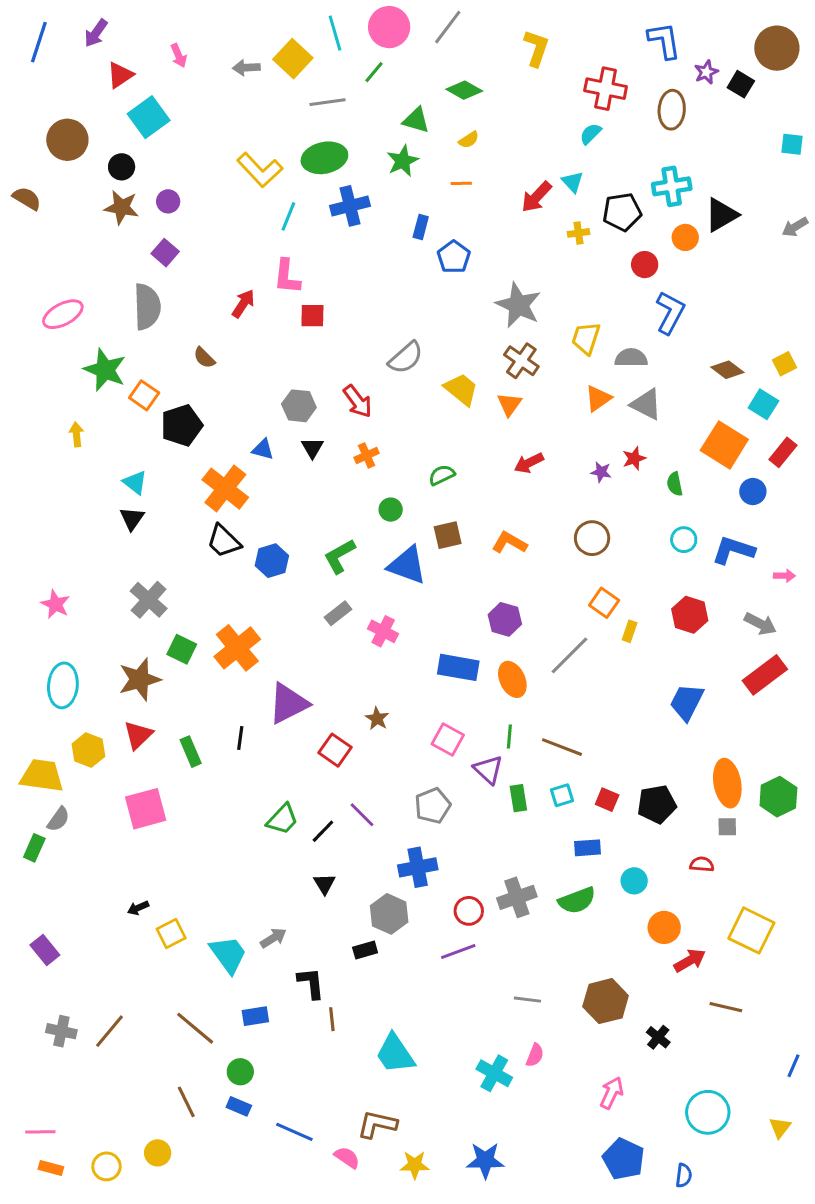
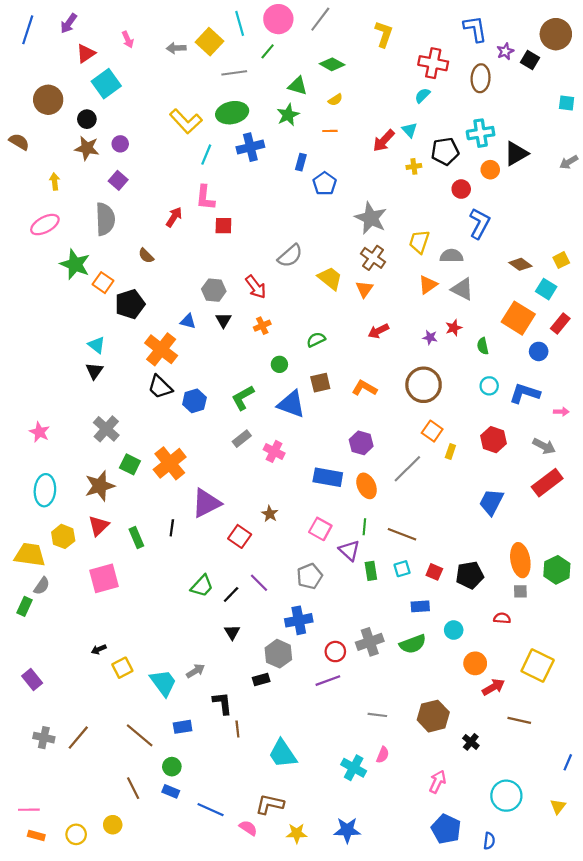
yellow arrow: (76, 434) -> (55, 181), moved
brown circle: (592, 538) -> (424, 385), size x1.4

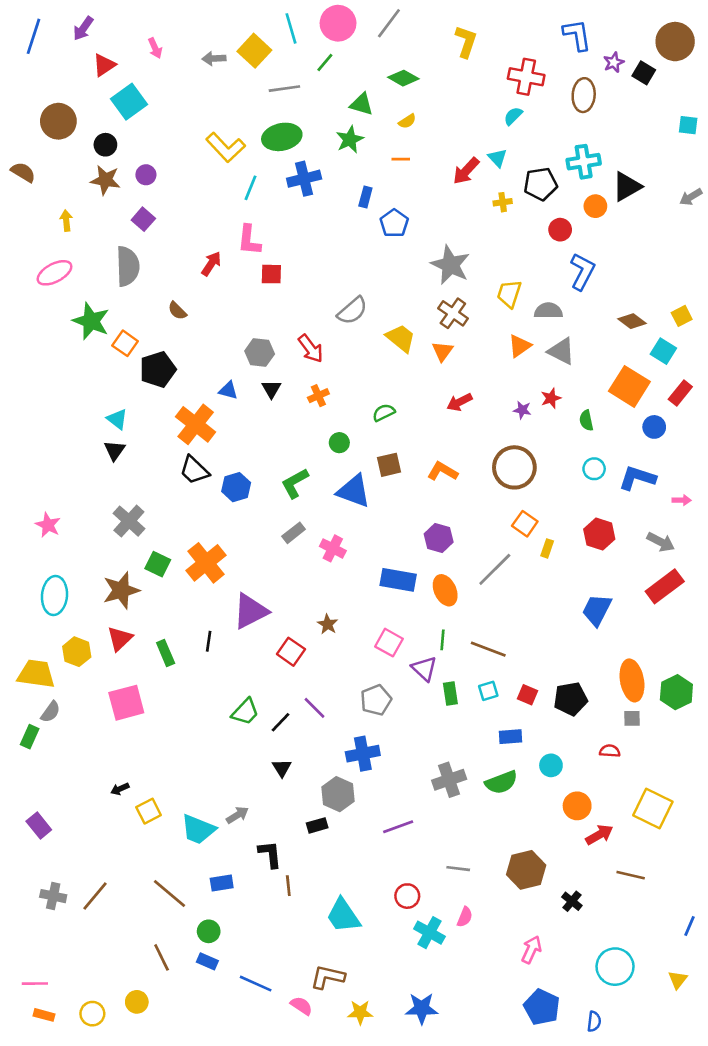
red circle: (335, 652) -> (407, 896), moved
cyan trapezoid: (163, 683) -> (198, 829), turned 148

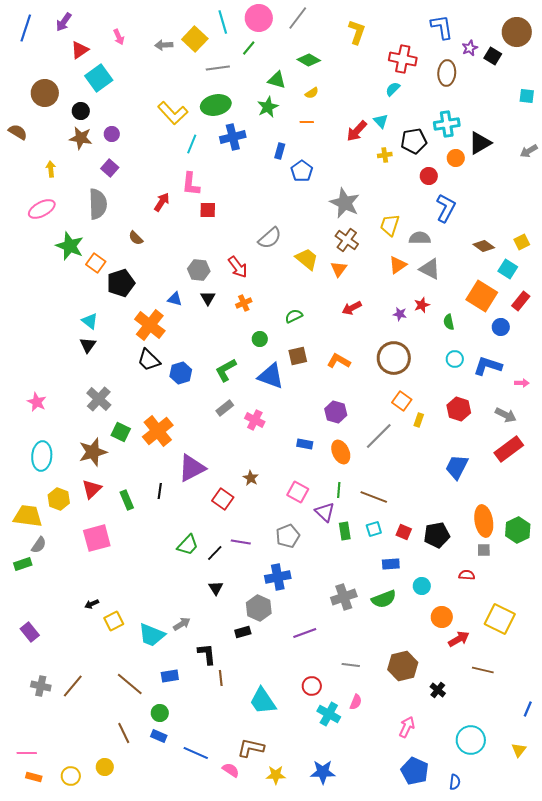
blue rectangle: (398, 580) -> (305, 444), size x0.6
purple line: (314, 708) -> (241, 542), turned -36
green rectangle: (30, 737) -> (23, 564), turned 48

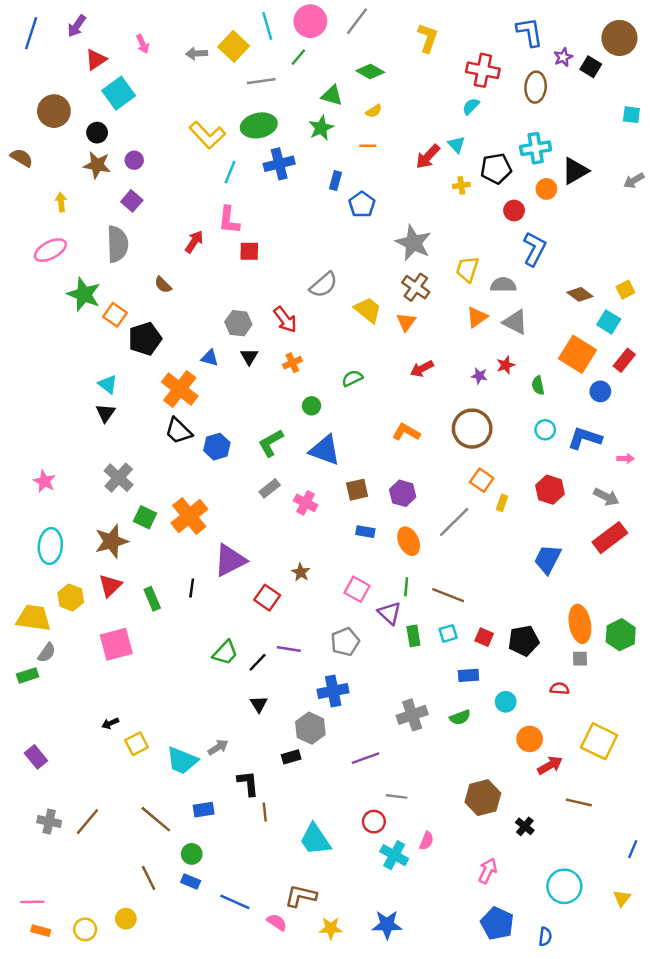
brown square: (298, 356) -> (357, 490), moved
green semicircle: (384, 599) -> (460, 717), size x0.7
gray line: (351, 665) -> (397, 796), moved

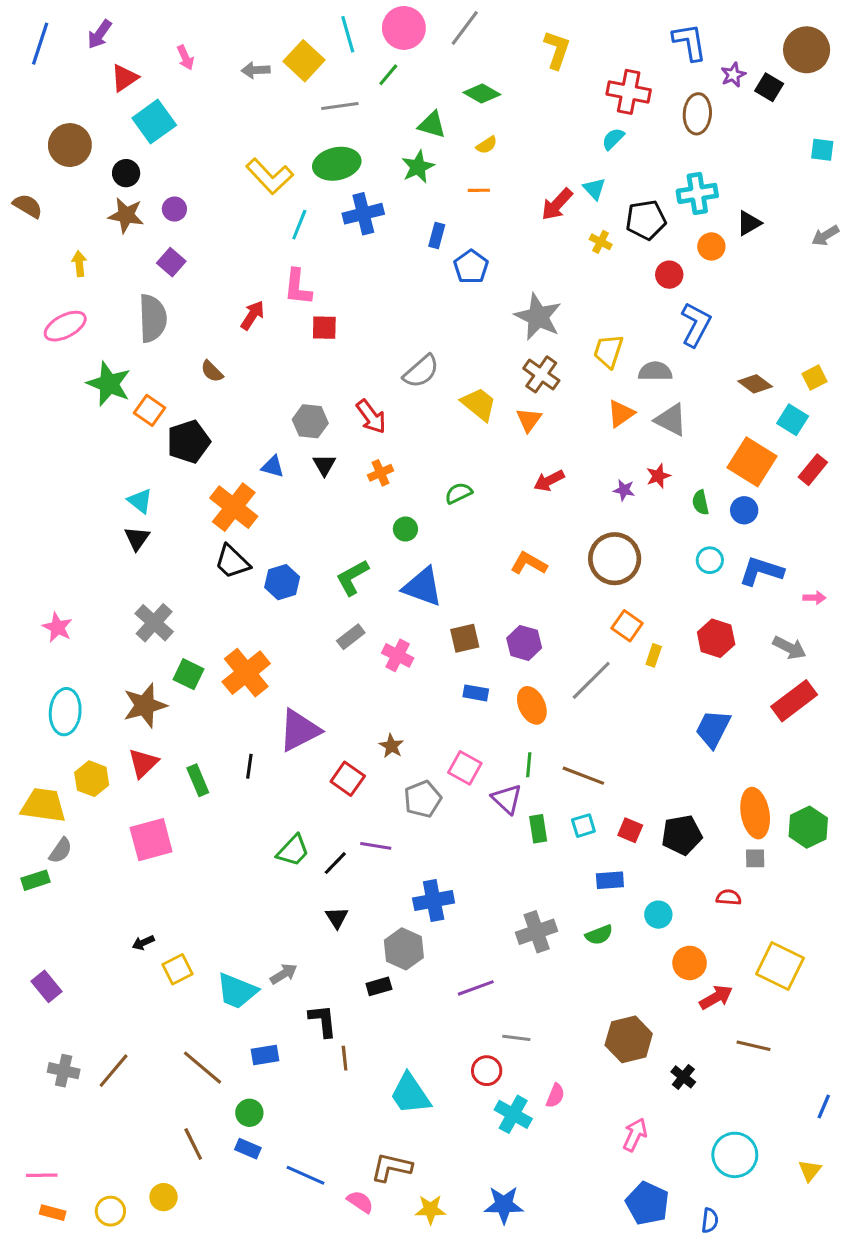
black triangle: (575, 171) -> (749, 223), size x0.7
yellow cross: (461, 185) -> (601, 242), turned 35
blue circle: (600, 391) -> (744, 510), moved
gray pentagon: (345, 642) -> (423, 799), moved

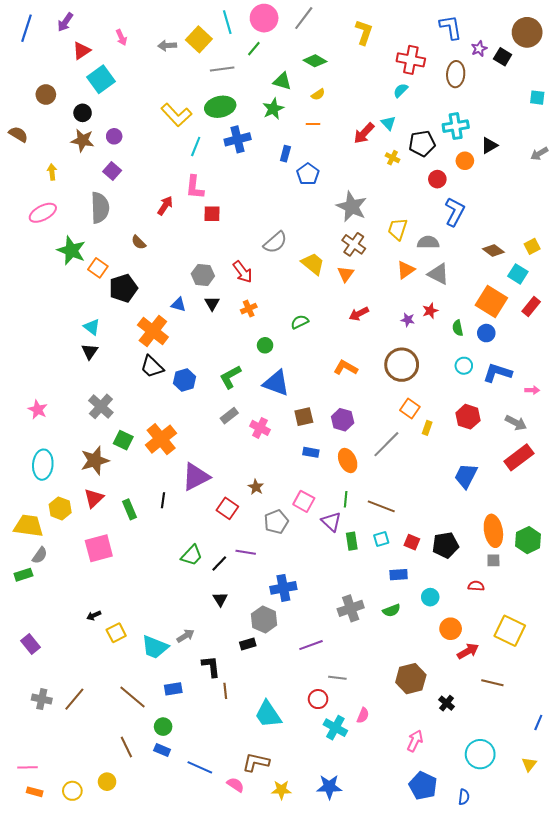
brown circle: (70, 145) -> (46, 95), size x0.7

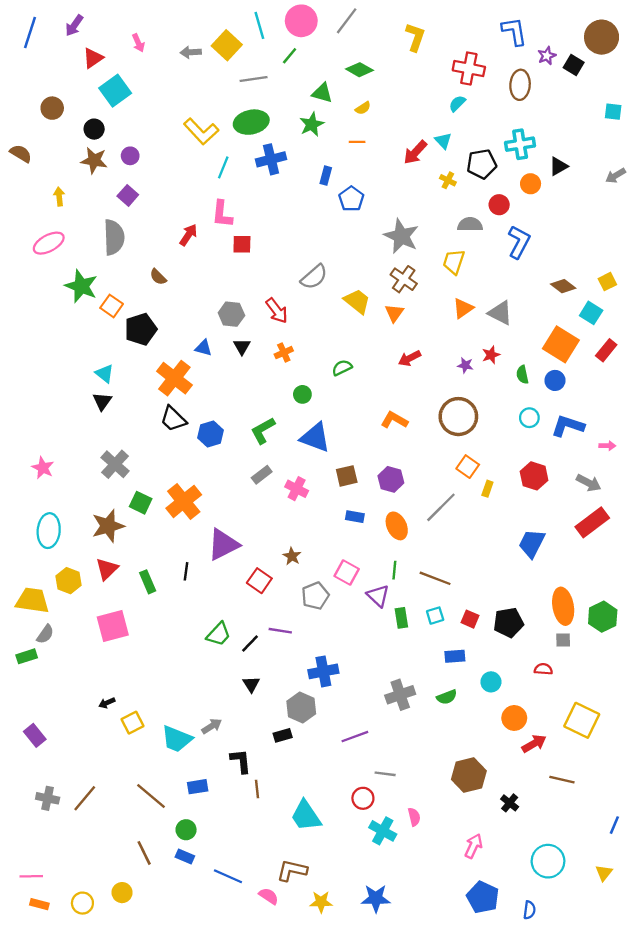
gray semicircle: (428, 242) -> (470, 224), moved
pink semicircle: (363, 715) -> (414, 817), turned -35

